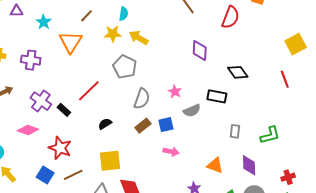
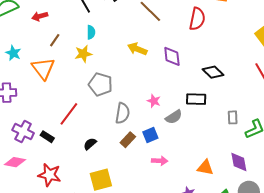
yellow arrow: (139, 38) -> (137, 49), moved
gray rectangle: (235, 131) -> (233, 117), moved

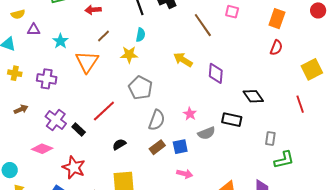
red semicircle: (197, 19) -> (276, 48), moved, size x0.7
gray rectangle: (233, 117) -> (270, 139), moved

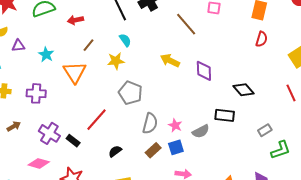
cyan semicircle: (141, 35) -> (125, 40), turned -40
pink star: (190, 114) -> (175, 125), moved
gray rectangle: (270, 139) -> (265, 130), turned 56

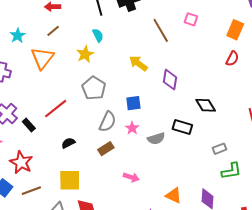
brown line: (88, 45) -> (53, 31), moved
yellow star: (116, 61) -> (85, 54), turned -30
blue square: (176, 147) -> (133, 103), moved

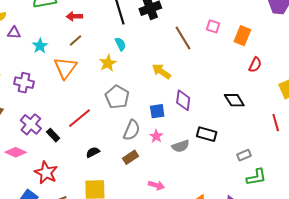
orange rectangle: (235, 30) -> (242, 36), moved
purple diamond: (170, 80) -> (183, 100), moved
black diamond: (206, 105) -> (234, 100), moved

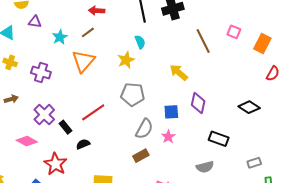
brown line: (75, 41) -> (88, 32), moved
gray pentagon: (117, 97) -> (133, 94), turned -30
black diamond: (234, 100) -> (249, 107), turned -30
gray semicircle: (181, 146) -> (205, 167), moved
black semicircle: (93, 152) -> (83, 144), moved

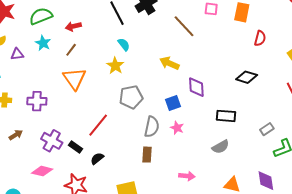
cyan star: (60, 37) -> (43, 43), moved
brown rectangle: (141, 156) -> (147, 155), moved, turned -42

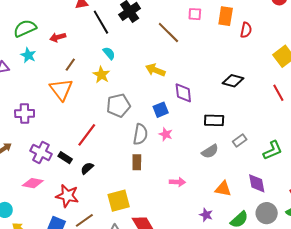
red semicircle: (260, 38) -> (246, 30), moved
brown line: (71, 50) -> (70, 65), moved
gray rectangle: (267, 129) -> (240, 140), moved

